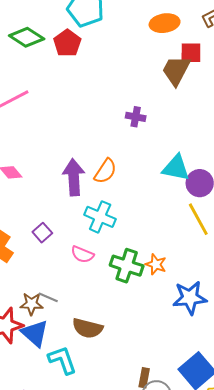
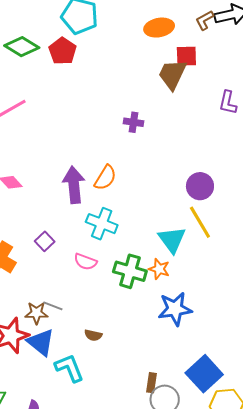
cyan triangle: (176, 168) -> (172, 240), moved, turned 44
blue star: (190, 298) -> (175, 309), moved
brown semicircle: (87, 328) -> (93, 335), size x0.6

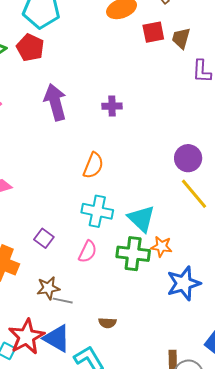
brown trapezoid: (172, 74) -> (181, 38), moved, size x0.7
purple arrow: (74, 185) -> (55, 102), moved
cyan triangle: (172, 240) -> (141, 219), moved
pink semicircle: (85, 262) -> (88, 252), turned -75
brown star: (36, 313) -> (48, 288), moved

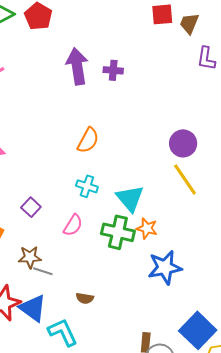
purple arrow: (55, 102) -> (77, 66), moved
purple cross: (112, 106) -> (113, 70), moved
cyan cross: (97, 211) -> (87, 186), size x0.7

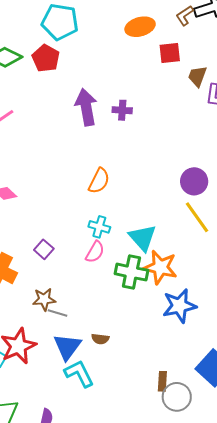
brown trapezoid: (189, 23) -> (197, 76), moved
pink semicircle: (73, 225) -> (95, 252), moved
orange star: (147, 228) -> (160, 267), size x1.6
blue triangle: (33, 308) -> (67, 347), moved, turned 32

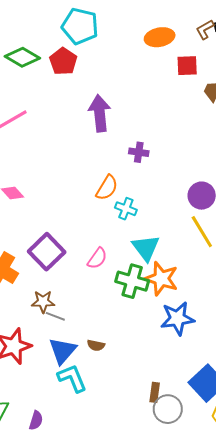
purple cross: (122, 110) -> (139, 152), moved
cyan cross: (99, 227) -> (126, 209), moved
purple square: (44, 249) -> (47, 252), size x1.8

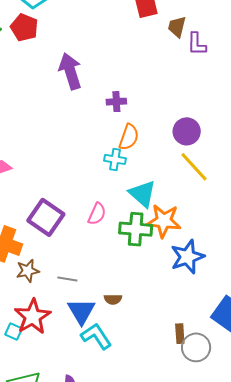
orange semicircle: (107, 188) -> (129, 137), moved
brown star: (43, 302) -> (28, 271), moved

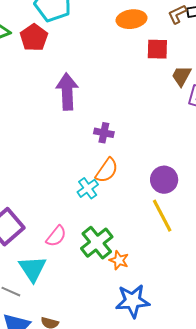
cyan cross: (115, 159) -> (88, 188), turned 30
cyan triangle: (142, 194) -> (33, 269), moved
orange star: (164, 221) -> (119, 260), size x0.6
green cross: (136, 229) -> (97, 243), moved, turned 32

